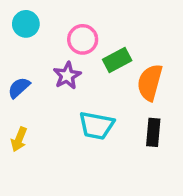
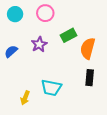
pink circle: (83, 39) -> (45, 13), moved
cyan trapezoid: (96, 125) -> (51, 88), moved
yellow arrow: (19, 139) -> (25, 98), moved

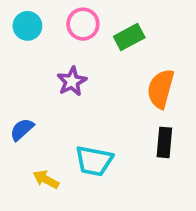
green rectangle: (68, 35) -> (129, 37), moved
blue semicircle: (11, 51) -> (22, 129), moved
yellow arrow: (25, 98) -> (46, 179), turned 96

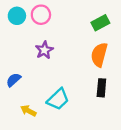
pink circle: (83, 24) -> (41, 15), moved
green rectangle: (129, 37) -> (100, 23), moved
cyan trapezoid: (94, 161) -> (58, 99), turned -55

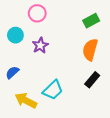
cyan circle: (17, 16) -> (15, 35), moved
black rectangle: (101, 88) -> (92, 80), turned 35
yellow arrow: (28, 111) -> (26, 100), size x1.5

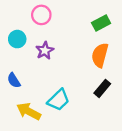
blue semicircle: (12, 72) -> (14, 80), turned -80

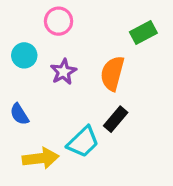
orange semicircle: (100, 55) -> (112, 73), moved
black rectangle: (102, 88) -> (116, 119), moved
yellow arrow: (29, 111) -> (41, 158), turned 145

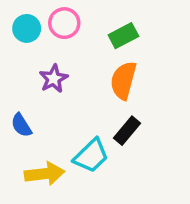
green rectangle: (143, 33) -> (123, 36), moved
cyan circle: (24, 55) -> (27, 28), moved
purple star: (63, 72) -> (54, 79), moved

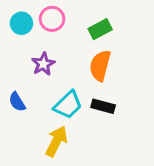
black rectangle: (127, 131) -> (103, 106), turned 65
cyan trapezoid: (91, 156) -> (68, 105), moved
yellow arrow: (45, 174) -> (56, 141), moved, turned -56

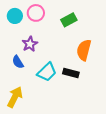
orange semicircle: (100, 65) -> (84, 50), moved
blue semicircle: (17, 102) -> (18, 62), moved
yellow arrow: (56, 141) -> (15, 97), moved

